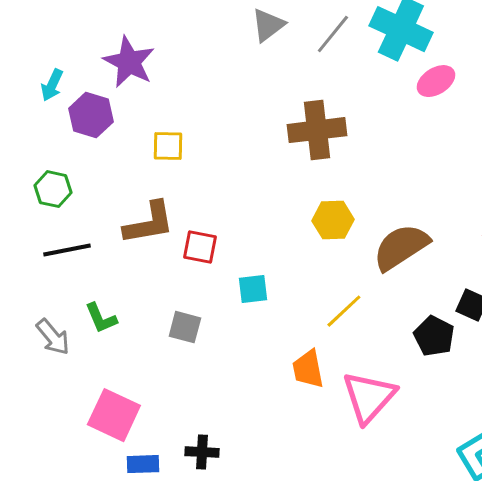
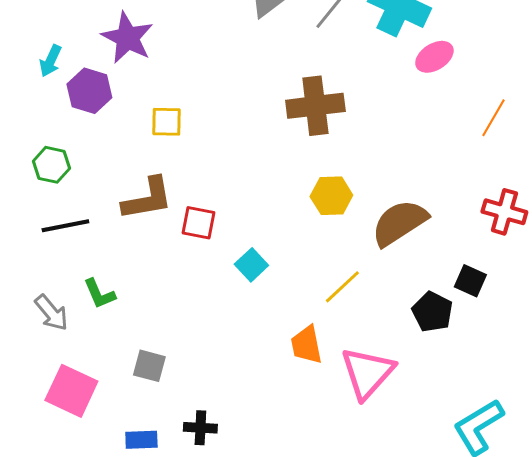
cyan square: (253, 289) -> (251, 265), turned -36
gray square: (185, 327) -> (149, 366), moved
pink square: (114, 415) -> (71, 391), moved

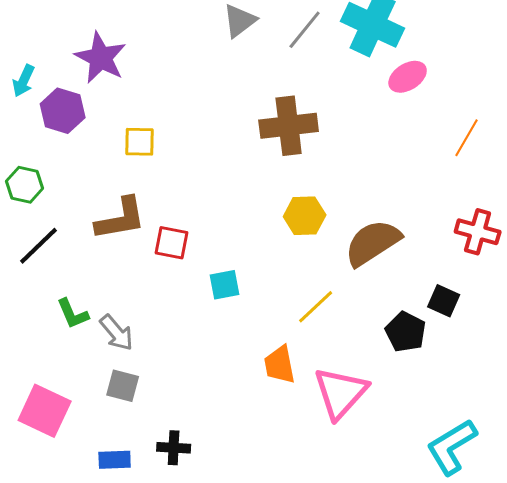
black line: (65, 226) -> (39, 246), turned -33
cyan square: (251, 265) -> (225, 285), turned 32
gray arrow: (51, 313) -> (117, 333), moved

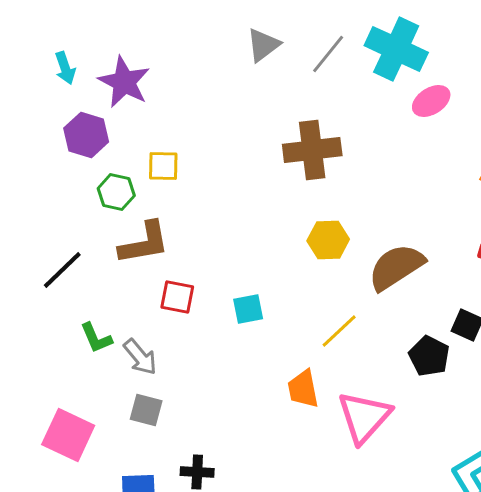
cyan arrow: (24, 81) -> (65, 68), moved, turned -44
green hexagon: (25, 185) -> (116, 192), moved
red square: (172, 243) -> (177, 297), moved

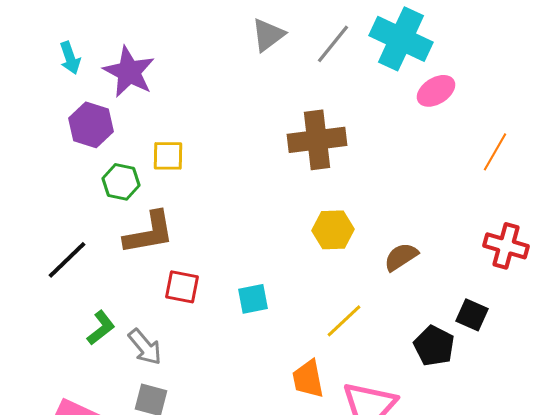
brown semicircle: (396, 267) -> (401, 257), size x0.6
green L-shape: (96, 338) -> (101, 328), turned -105

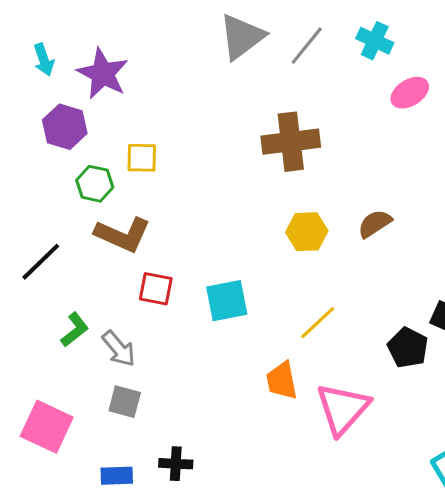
gray triangle: (268, 35) -> (242, 37), size x1.4
cyan cross: (401, 39) -> (375, 41), size x0.6
brown L-shape: (149, 233) -> (123, 235), turned 34
brown semicircle: (401, 257) -> (375, 224), moved
cyan square: (253, 299) -> (227, 301), size x1.4

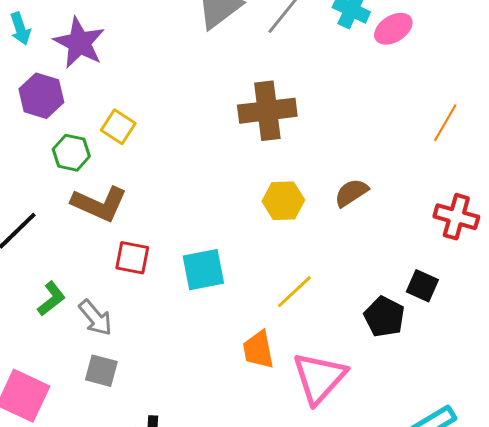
pink ellipse: (410, 93) -> (393, 29), moved
yellow square: (142, 158) -> (118, 127), turned 32

